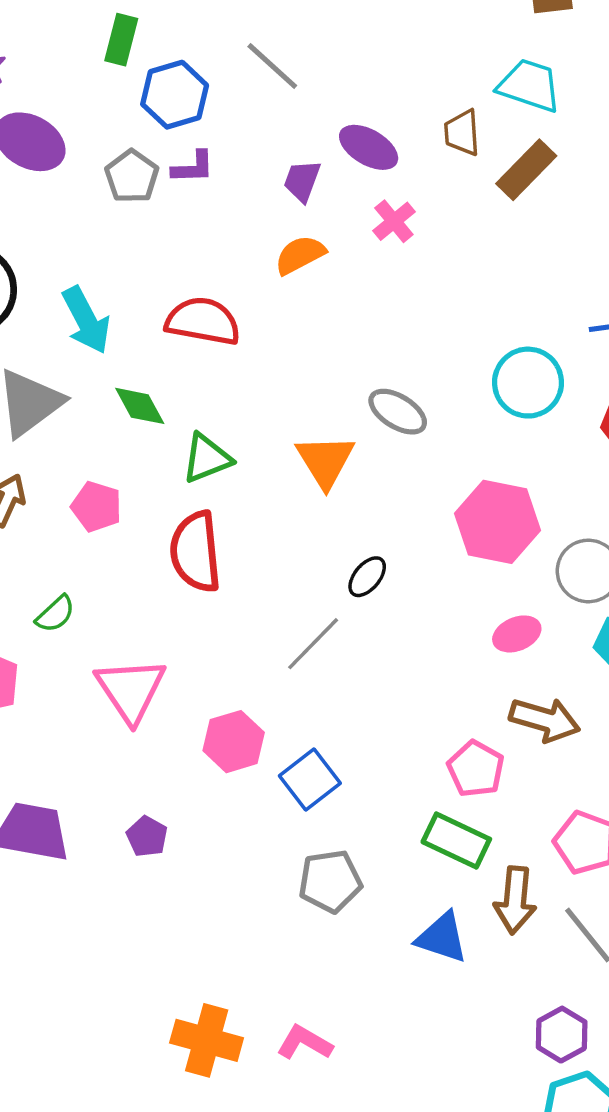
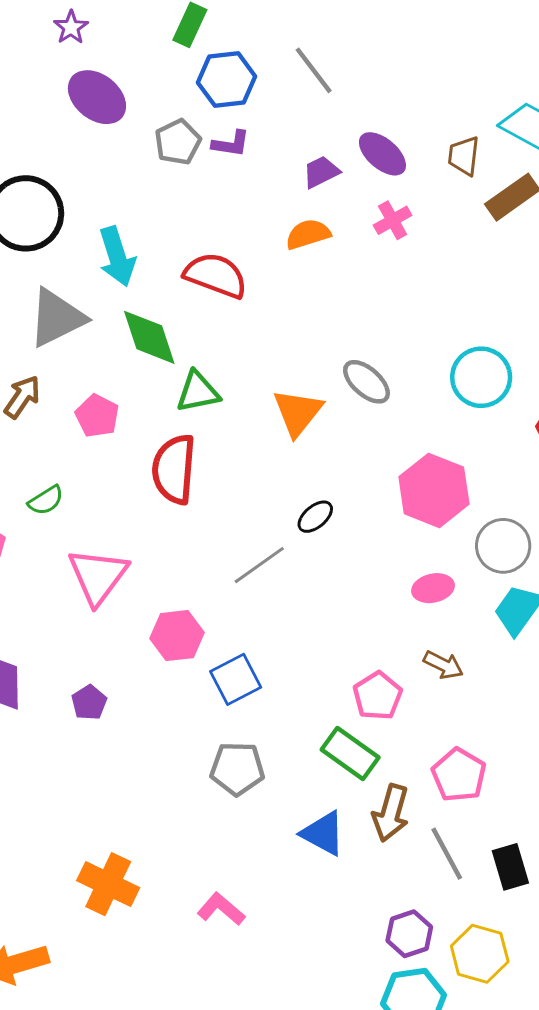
purple trapezoid: (302, 181) -> (321, 172), turned 33
green diamond: (140, 406) -> (149, 337), size x1.4
brown arrow: (545, 720) -> (443, 665), size x0.7
pink L-shape: (305, 1043) -> (221, 909), moved

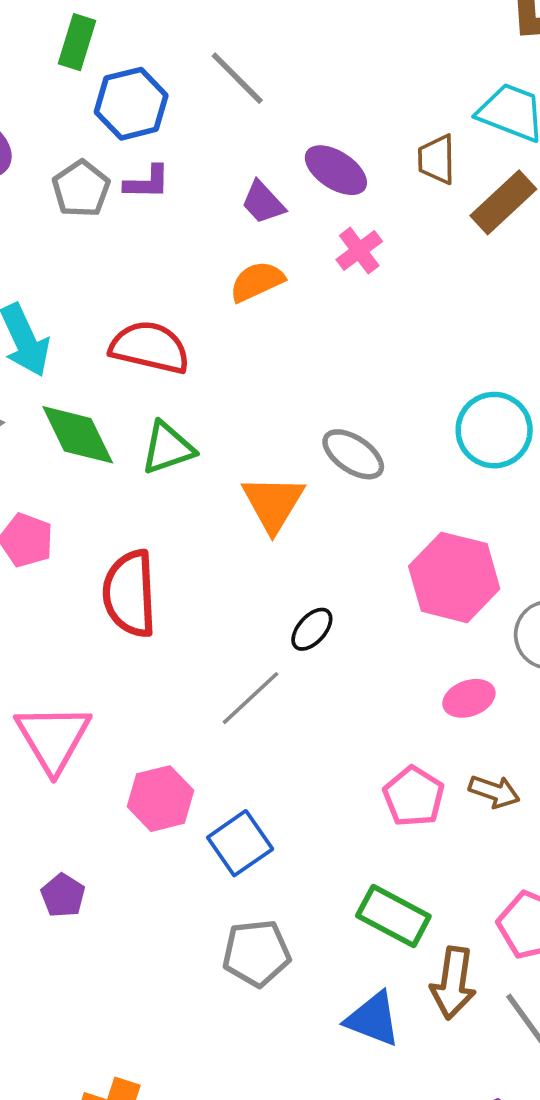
purple trapezoid: (321, 172) -> (263, 203), turned -99
green triangle: (198, 392) -> (168, 448), moved
pink pentagon: (378, 696) -> (414, 796), moved

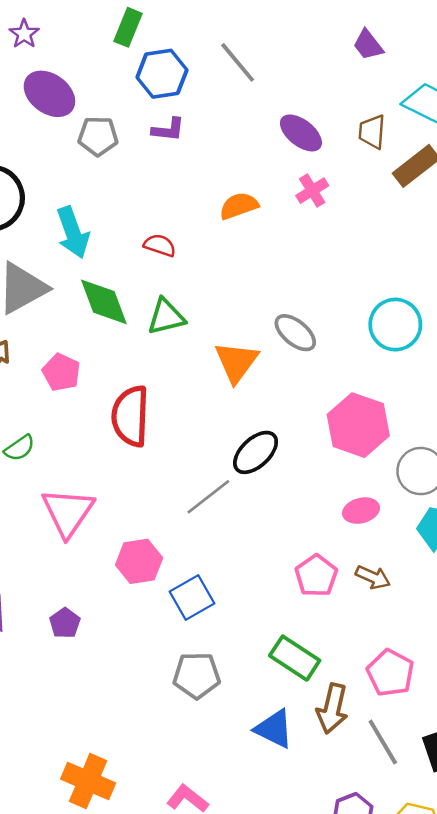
gray pentagon: (81, 189) -> (98, 136), moved, turned 30
purple trapezoid: (263, 203) -> (368, 45), moved
red semicircle: (150, 347) -> (160, 245), size x0.6
black ellipse: (312, 629) -> (256, 452), size x1.5

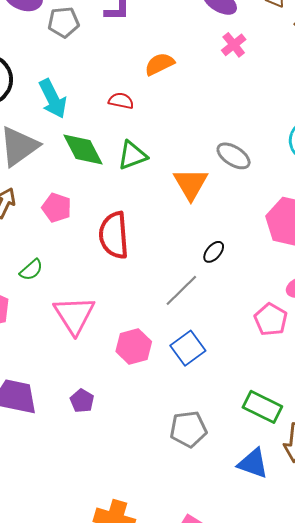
orange semicircle: (239, 206) -> (159, 64), moved
black ellipse: (256, 452) -> (214, 252), size x0.6
pink pentagon: (316, 576) -> (271, 319), moved
blue square: (192, 598) -> (188, 348), moved

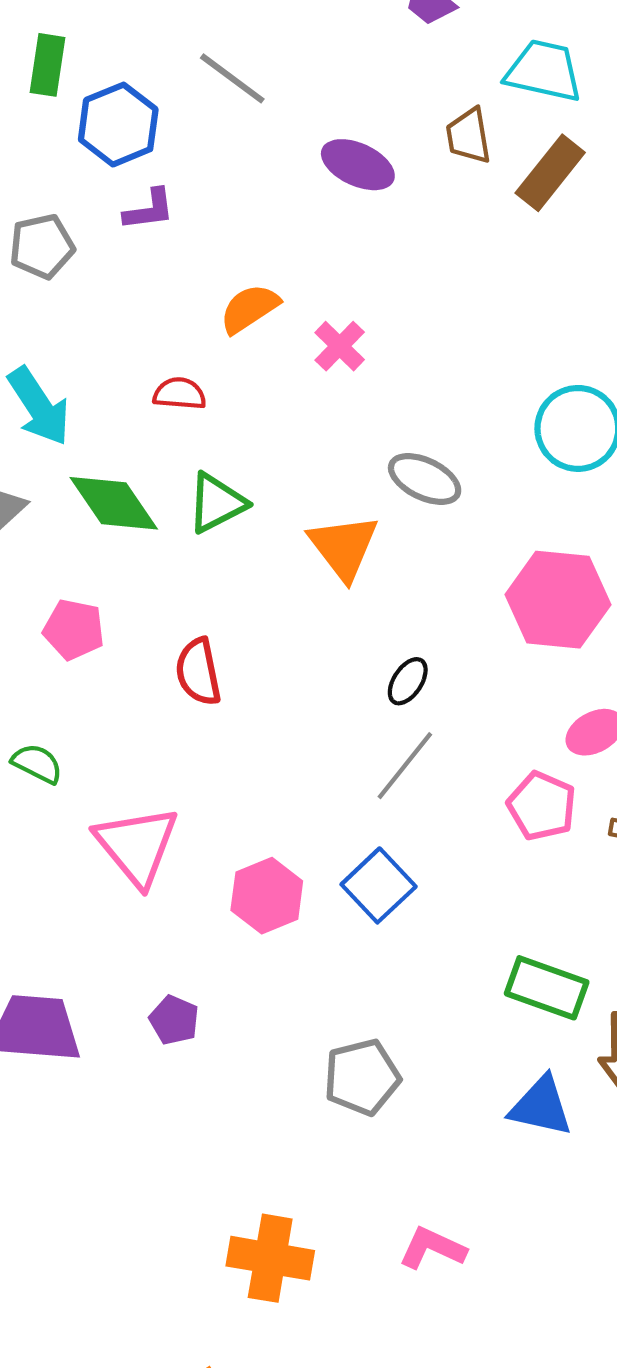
pink cross: (234, 45) -> (340, 346), moved
red semicircle: (114, 235) -> (198, 672), size x0.7
green semicircle: (31, 270) -> (37, 764), turned -105
gray line: (181, 290) -> (405, 766), moved
gray pentagon: (188, 429) -> (362, 1077), moved

